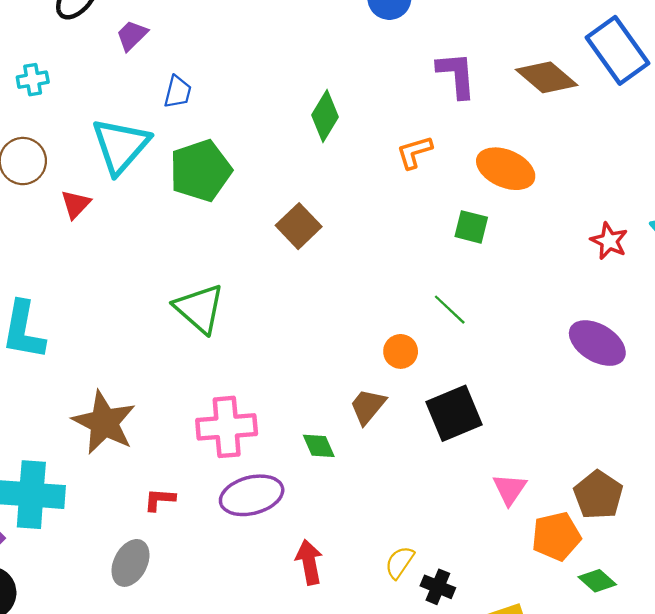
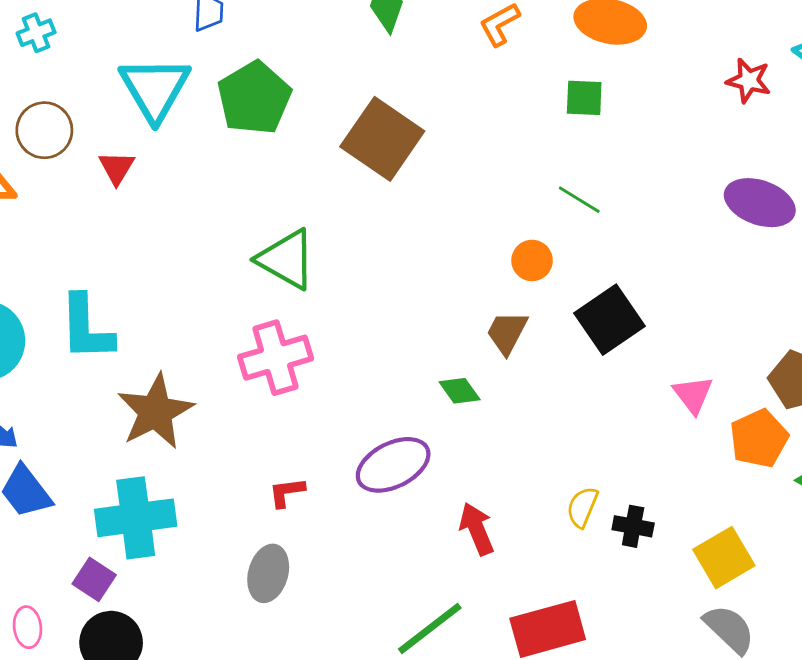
brown square: (299, 226) -> (382, 139), size x1.5
brown star: (104, 423) -> (155, 412), moved, turned 30
pink cross: (227, 427) -> (275, 358), moved

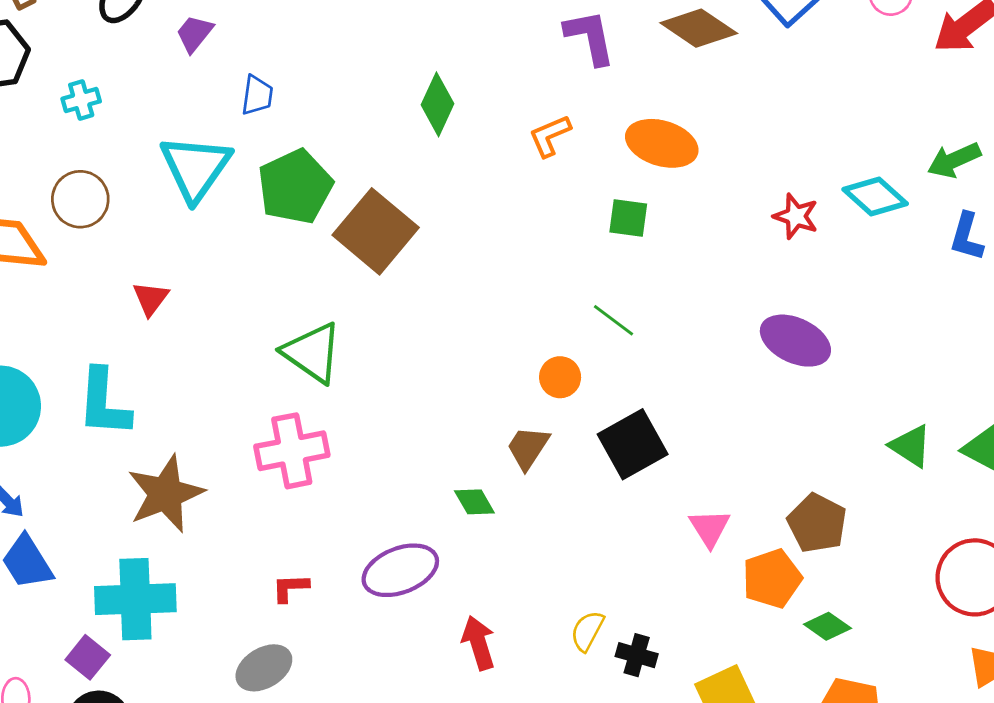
brown square: (382, 139) -> (376, 231), moved
red triangle: (117, 168) -> (151, 298), moved
gray ellipse: (268, 573) -> (264, 668), turned 38

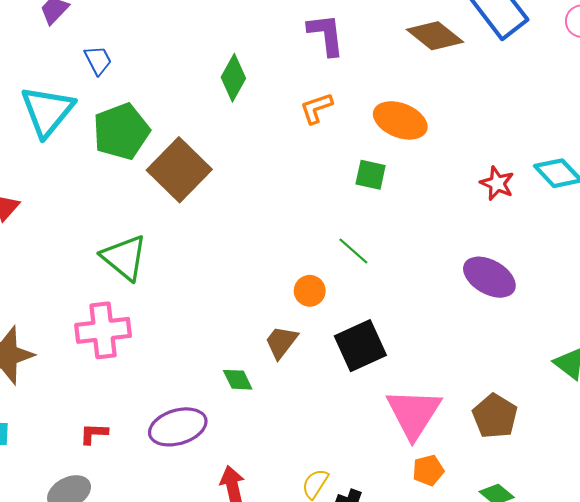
purple L-shape: (590, 37) -> (326, 35), moved
blue trapezoid: (257, 95) -> (98, 60), turned -40
pink triangle: (710, 528) -> (414, 413), size x1.8
orange pentagon: (772, 578) -> (428, 470), moved, size x0.7

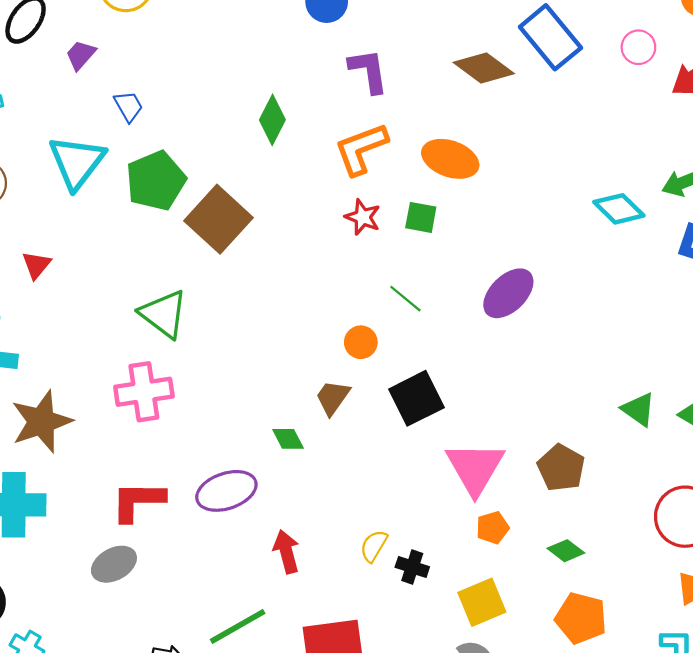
orange L-shape: (316, 108) -> (361, 149), size x1.6
red star: (497, 183) -> (363, 217), moved
purple ellipse: (489, 277) -> (508, 293), moved, turned -72
red L-shape: (94, 434) -> (138, 501), size x1.8

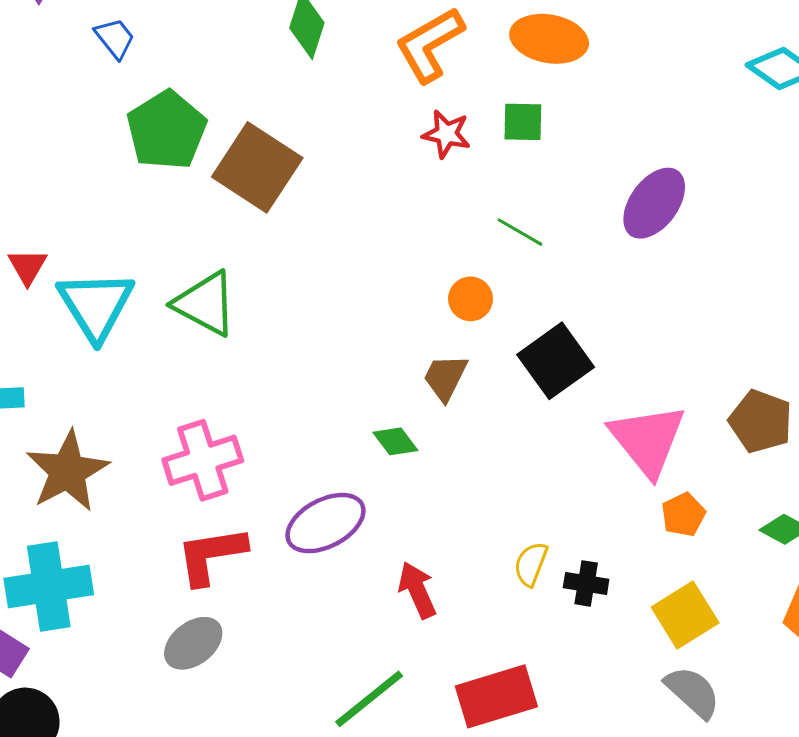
cyan triangle: (77, 162) -> (96, 305), moved
pink cross: (144, 392) -> (203, 460), moved

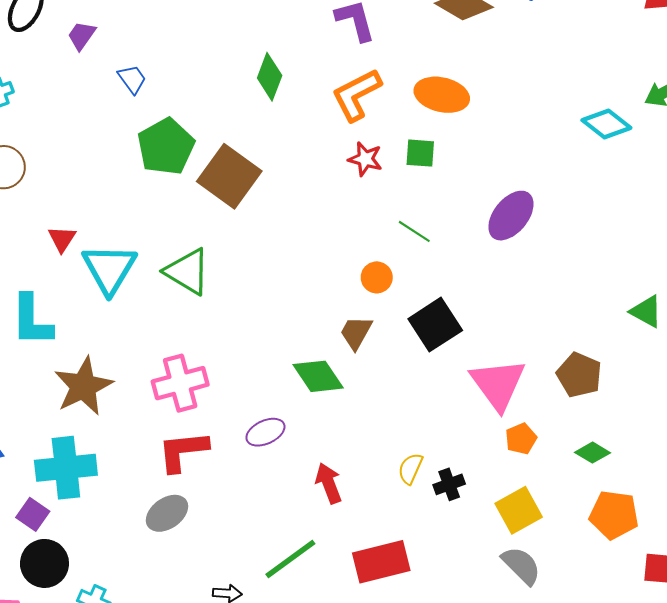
green diamond: (395, 441) -> (318, 376), size x1.6
purple ellipse: (325, 523) -> (265, 432), size x0.7
black cross: (586, 583) -> (449, 484), turned -32

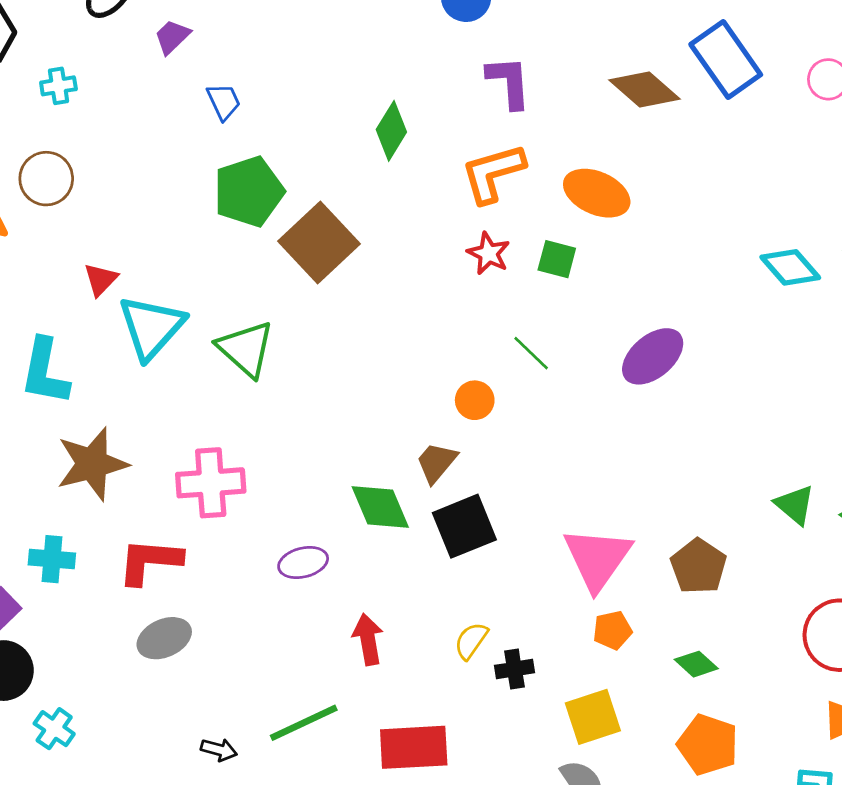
black square: (435, 325) -> (464, 526), moved
red L-shape: (183, 451) -> (150, 561), moved
cyan cross: (66, 468) -> (52, 559), size x0.6

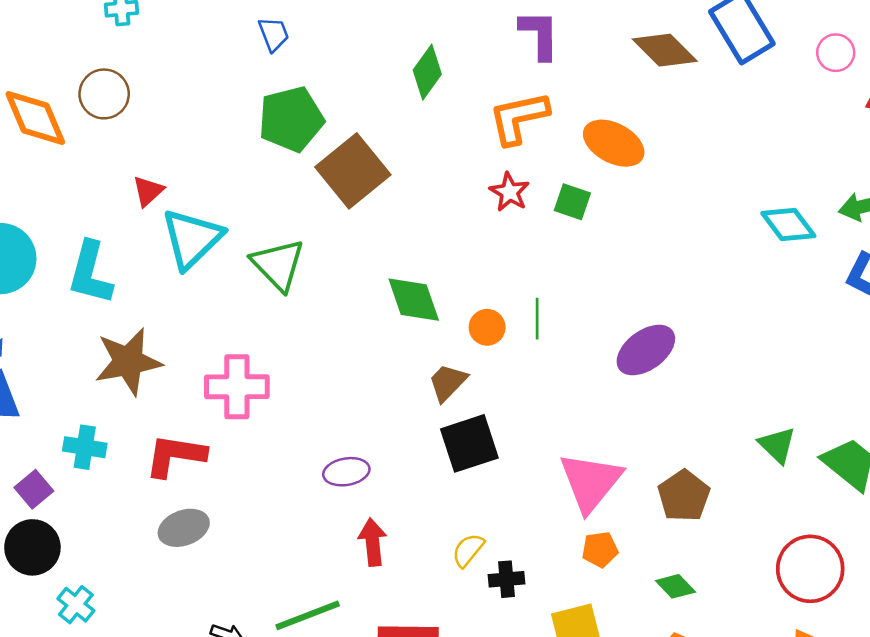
green line: (531, 353) -> (537, 319), moved, turned 42
purple ellipse: (653, 356) -> (646, 350), moved
green diamond: (380, 507) -> (414, 300), moved
purple ellipse: (303, 563) -> (346, 472), moved

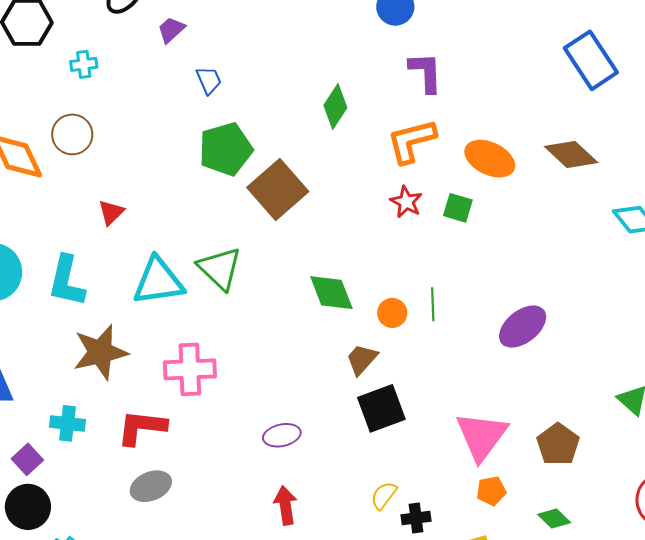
brown diamond: (665, 50) -> (571, 154), moved
cyan triangle: (192, 239) -> (158, 281), moved, turned 38
red arrow: (373, 542) -> (285, 505), moved

